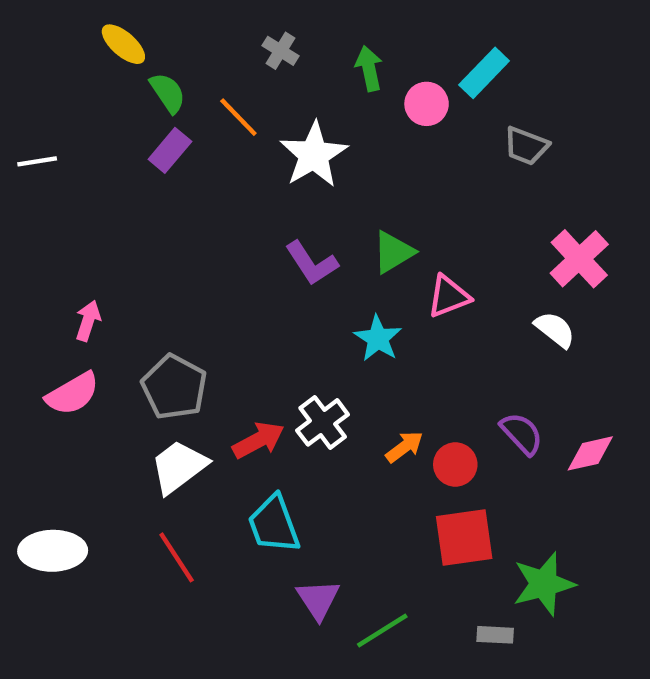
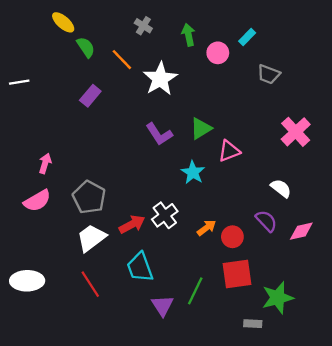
cyan rectangle: (484, 73) -> (247, 37), size x0.7
purple rectangle: (170, 150) -> (90, 96), moved
white semicircle: (555, 330) -> (281, 188), moved
green line: (382, 630) -> (195, 291), moved, turned -32

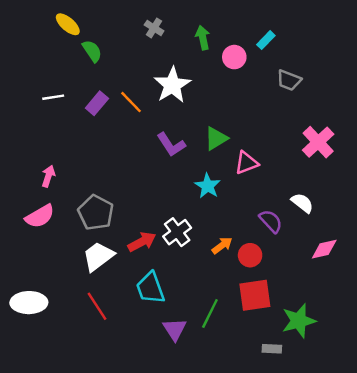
orange line: (122, 60) -> (131, 102), moved
white line: (19, 82) -> (53, 97), moved
purple semicircle: (266, 221) -> (271, 221), moved

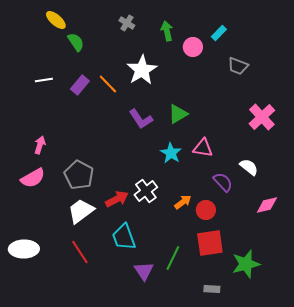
pink triangle: (246, 163) -> (203, 148), moved, turned 30
gray rectangle: (272, 349) -> (212, 289), moved

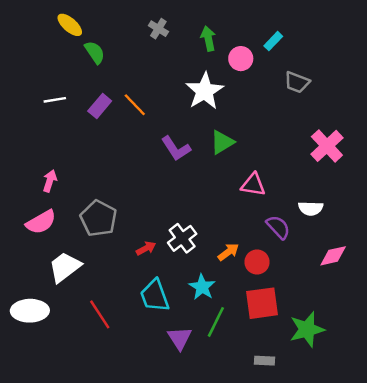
white star: (142, 70) -> (205, 91), moved
cyan star: (171, 153) -> (202, 287), moved
white semicircle: (249, 167) -> (311, 208), turned 144
red arrow: (117, 199) -> (146, 248), size x0.7
white trapezoid: (81, 211) -> (65, 267), moved

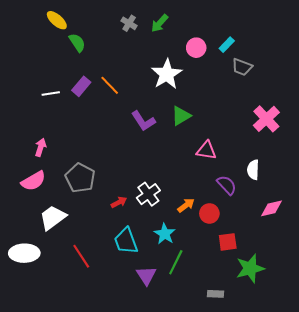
green arrow: (208, 39) -> (160, 23), moved, turned -126
cyan rectangle: (273, 41) -> (227, 45), moved
white line: (55, 100) -> (51, 93), moved
white semicircle: (311, 208) -> (253, 170), turned 90
red square: (262, 303) -> (228, 242), moved, size x0.7

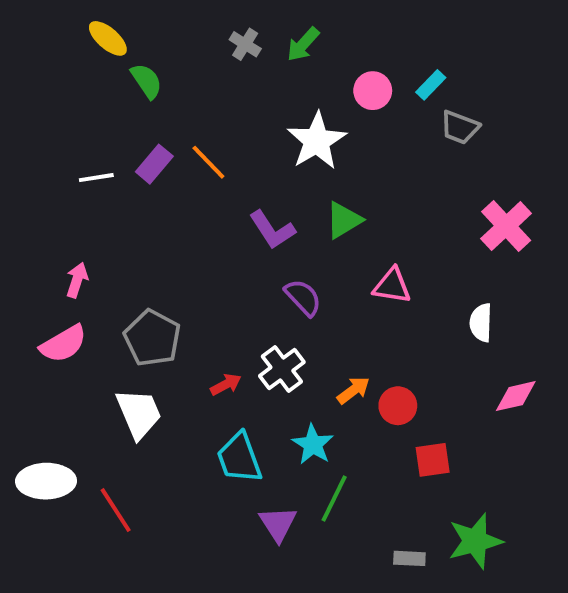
purple semicircle: (227, 185) -> (303, 297), moved
white trapezoid: (53, 218) -> (139, 413), moved, turned 104
red line: (81, 256) -> (116, 510), moved
green star: (250, 268) -> (475, 541), moved

